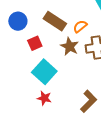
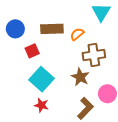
brown rectangle: (55, 21) -> (52, 29), turned -35
brown star: (70, 46) -> (80, 77), moved

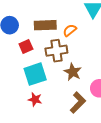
brown cross: (94, 55) -> (56, 51), moved
cyan square: (41, 79) -> (35, 74), turned 30

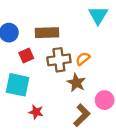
orange semicircle: (70, 30) -> (83, 59), moved
cyan square: (35, 74) -> (18, 85), moved, turned 30

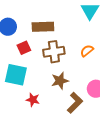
orange semicircle: (83, 59) -> (87, 51), moved
brown star: (76, 83) -> (60, 81), moved, turned 30

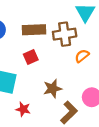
red square: (24, 48) -> (31, 57), moved
brown cross: (54, 52) -> (65, 34), moved

